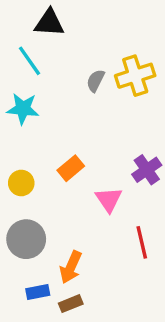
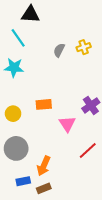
yellow cross: (135, 76) -> (84, 47), size x0.6
orange rectangle: (71, 168) -> (44, 104), turned 35
red line: (142, 242) -> (88, 150), turned 60

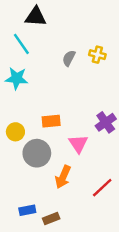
yellow cross: (84, 47) -> (97, 55), turned 32
gray circle: (16, 148) -> (37, 153), moved
red line: (88, 150) -> (102, 188), moved
orange arrow: (44, 166) -> (63, 177), moved

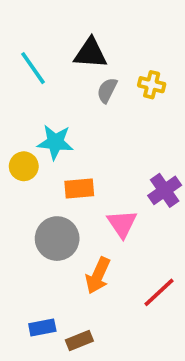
black triangle: (36, 17) -> (90, 53), moved
cyan star: (17, 78) -> (55, 142), moved
yellow circle: (15, 132) -> (24, 166), moved

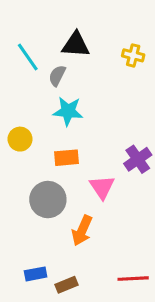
yellow cross: (152, 85) -> (133, 55), moved
gray semicircle: (107, 90) -> (57, 76), moved
cyan star: (55, 142) -> (68, 111), moved
red line: (159, 292) -> (133, 279), moved, turned 40

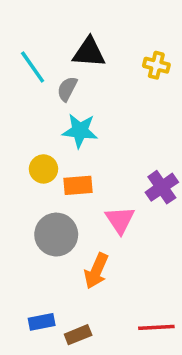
yellow circle: (20, 139) -> (43, 169), moved

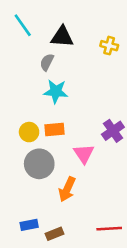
cyan line: (33, 67) -> (23, 25), moved
yellow circle: (43, 169) -> (29, 132), moved

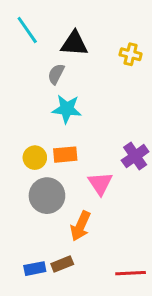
brown rectangle: (54, 234) -> (62, 264), moved

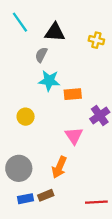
orange rectangle: (65, 155) -> (73, 94), moved
gray circle: (47, 196) -> (19, 168), moved

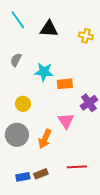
gray semicircle: (41, 55) -> (16, 60), moved
orange arrow: (59, 167) -> (45, 139), moved
gray circle: (19, 168) -> (17, 135), moved
red line: (96, 202) -> (77, 167), moved

